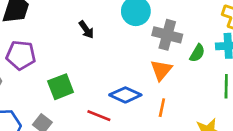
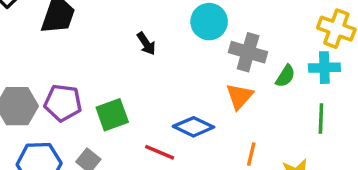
purple pentagon: (21, 55) -> (63, 103), moved
orange line: (162, 108) -> (251, 154), moved

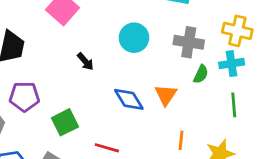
gray cross: (248, 52) -> (189, 42), moved
purple pentagon: (63, 103) -> (24, 97), moved
blue diamond: (194, 127) -> (129, 99), moved, turned 40

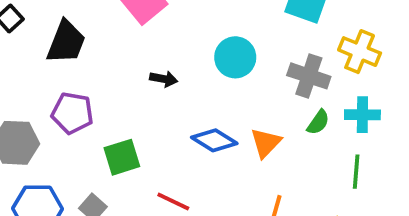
yellow cross: (237, 31) -> (360, 52), moved
black arrow: (85, 62) -> (164, 79), turned -48
blue diamond: (129, 99) -> (214, 140), turned -36

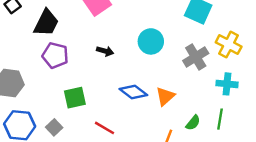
gray cross: (309, 76) -> (196, 57), turned 35
purple pentagon: (72, 113) -> (55, 55), moved
green semicircle: (318, 122) -> (193, 123), moved

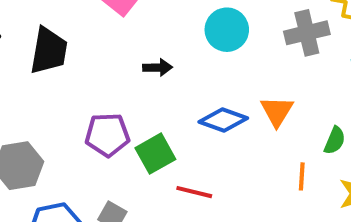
purple pentagon: (55, 55) -> (107, 135), moved
gray cross: (196, 57) -> (307, 33), turned 35
green square: (75, 98) -> (155, 154), moved

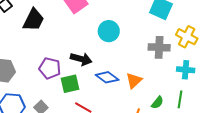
cyan circle: (227, 30) -> (109, 31), moved
black arrow: (158, 68) -> (81, 59), moved, size x1.5

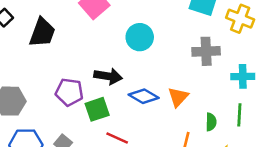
yellow cross: (187, 37) -> (240, 19), moved
green semicircle: (157, 103) -> (211, 122), turned -32

